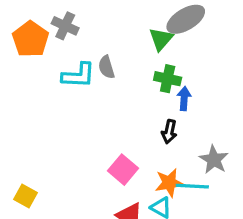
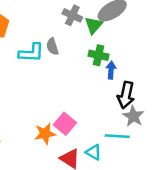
gray cross: (65, 26) -> (72, 15), moved
black arrow: (169, 132) -> (126, 95), moved, size x1.5
orange star: (169, 183) -> (45, 134), moved

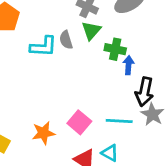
green triangle: (94, 25) -> (91, 31), moved
orange star: (45, 134) -> (43, 133), moved
cyan line: (117, 136) -> (119, 121), moved

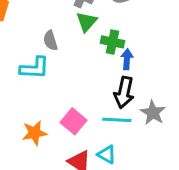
gray semicircle: (66, 40) -> (50, 41), moved
cyan L-shape: (43, 47) -> (35, 68), moved
black arrow: (144, 92) -> (124, 92), moved

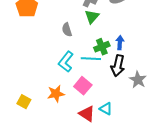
green cross: (112, 42) -> (102, 47), moved, turned -35
cyan L-shape: (35, 68) -> (66, 62), moved, turned 125
cyan line: (117, 120) -> (91, 59), moved

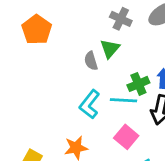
green triangle: (92, 17) -> (110, 49), moved
pink square: (83, 86) -> (126, 137), moved

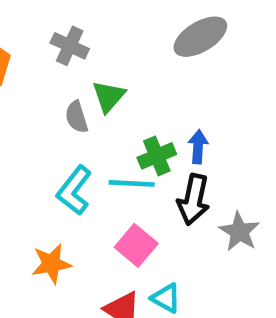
gray cross: (121, 19) -> (70, 46), moved

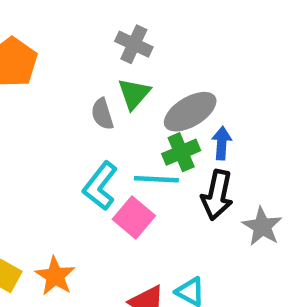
gray ellipse: (200, 37) -> (190, 112), moved
gray cross: (70, 46) -> (134, 44), moved
pink square: (136, 245) -> (134, 217), moved
orange star: (51, 264) -> (55, 276), moved, turned -30

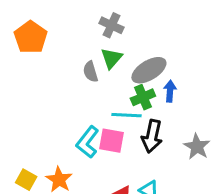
cyan L-shape: (100, 186) -> (88, 142), moved
black arrow: (217, 195) -> (152, 136), moved
pink square: (134, 217) -> (111, 141), turned -30

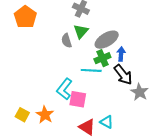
black arrow: (152, 136) -> (123, 75), moved, turned -50
pink square: (111, 141) -> (78, 99), moved

